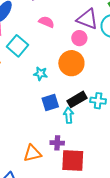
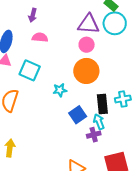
pink semicircle: (46, 22) -> (40, 37), moved
black rectangle: (77, 99) -> (102, 104), turned -48
purple cross: (57, 143) -> (94, 135), moved

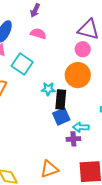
black rectangle: (102, 104) -> (61, 99), moved
cyan arrow: (99, 122) -> (81, 127), turned -77

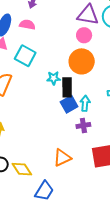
pink semicircle: (38, 34) -> (27, 25), moved
cyan arrow: (81, 127) -> (85, 103), moved, turned 98

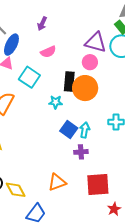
pink semicircle: (27, 25) -> (48, 52), moved, turned 140
black rectangle: (67, 87) -> (69, 81), moved
blue square: (69, 104) -> (69, 130), turned -30

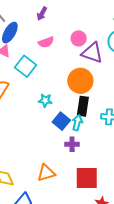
purple triangle: (96, 42) -> (92, 53), moved
pink circle: (90, 62) -> (79, 38), moved
black rectangle: (69, 81) -> (83, 106), moved
cyan star: (56, 102) -> (45, 100), moved

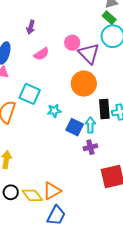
purple triangle: (92, 53) -> (89, 54), turned 40
cyan square: (26, 66) -> (30, 94), moved
black rectangle: (83, 106) -> (104, 109), moved
orange triangle: (46, 173) -> (52, 191), moved

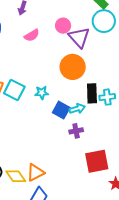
cyan square: (30, 94) -> (14, 90), moved
cyan arrow: (90, 125) -> (77, 109), turned 70

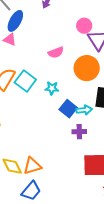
pink semicircle: (32, 35) -> (56, 52), moved

